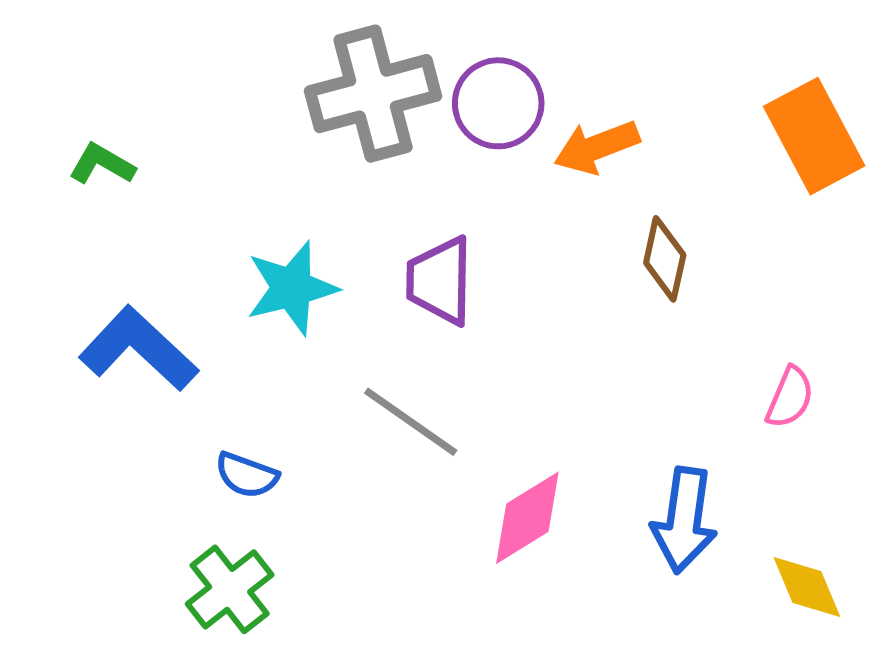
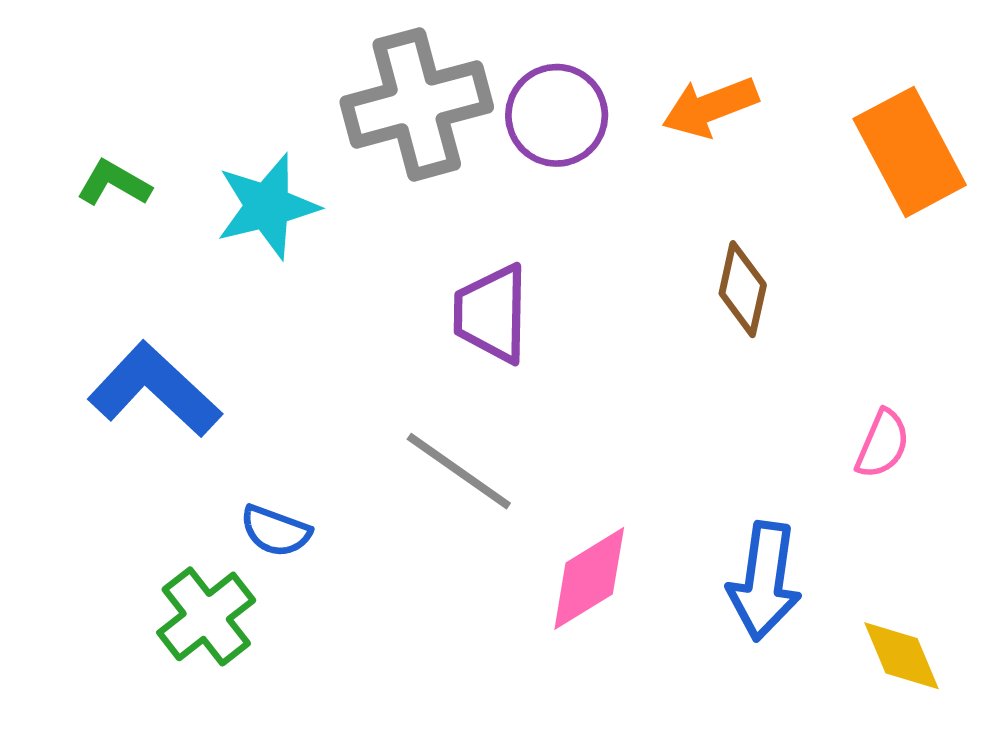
orange arrow: (597, 147) -> (710, 107), moved
cyan star: (292, 288) -> (267, 206), moved
green cross: (230, 589) -> (206, 616), moved

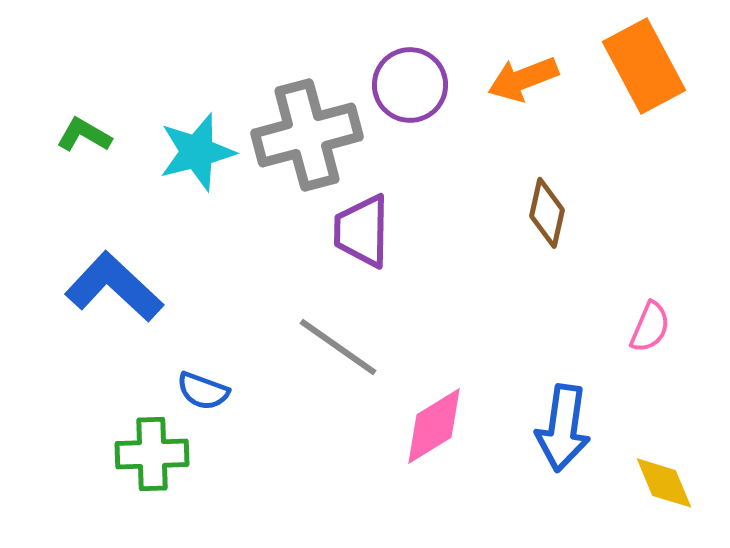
gray cross: (417, 104) -> (307, 135), moved
orange rectangle: (910, 152) -> (644, 66), moved
green cross: (206, 616) -> (152, 454), turned 36

